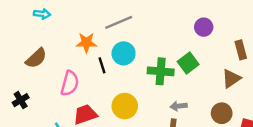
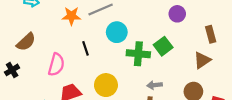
orange star: (86, 43) -> (71, 16), moved
cyan circle: (124, 53) -> (117, 32), moved
black cross: (21, 100) -> (12, 70), moved

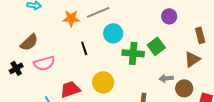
pink semicircle: (56, 65) -> (44, 63), moved, turned 60
gray arrow: (155, 85) -> (166, 78), moved

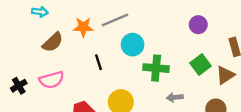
brown semicircle: (29, 42) -> (53, 42), moved
green square: (156, 46) -> (201, 65), moved
gray arrow: (166, 78) -> (175, 97), moved

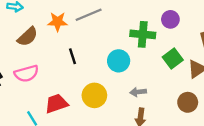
cyan circle: (133, 45) -> (119, 61), moved
green cross: (156, 68) -> (143, 34), moved
gray arrow: (175, 97) -> (138, 92), moved

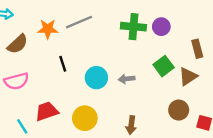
green cross: (143, 34) -> (133, 27), moved
cyan circle: (119, 61) -> (96, 78), moved
gray arrow: (138, 92) -> (127, 79), moved
yellow circle: (94, 95) -> (85, 118), moved

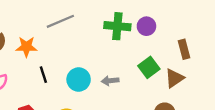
orange star: (48, 29) -> (26, 47), moved
black line: (63, 64) -> (43, 75), moved

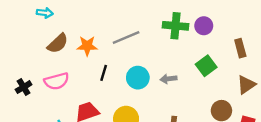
gray line: (60, 21) -> (126, 38), moved
black line: (43, 75) -> (104, 73), turned 35
brown triangle: (174, 78) -> (246, 85), moved

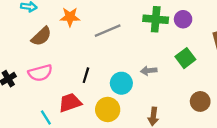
orange star: (87, 46) -> (70, 17), moved
black line: (104, 73) -> (86, 75), moved
cyan circle: (138, 78) -> (121, 83), moved

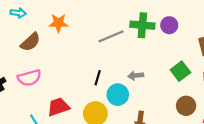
gray line: (108, 31) -> (111, 36), moved
green square: (185, 58) -> (180, 71), moved
black line: (86, 75) -> (98, 78), moved
cyan circle: (121, 83) -> (118, 95), moved

